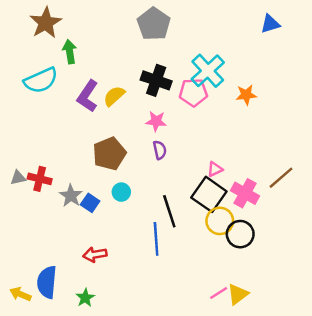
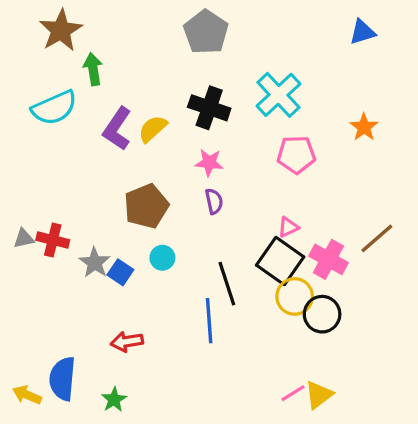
pink pentagon: (193, 92) -> (296, 155), moved
orange star: (246, 95) -> (364, 127), moved, turned -30

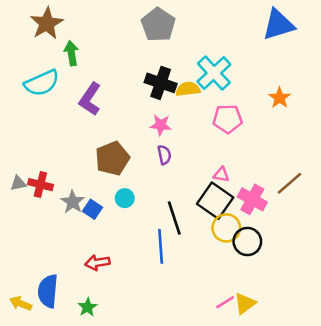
blue triangle: (362, 32) -> (278, 25), size x1.6
yellow semicircle: (153, 129) -> (188, 89), moved, turned 35
pink triangle: (288, 227) -> (221, 175), turned 35

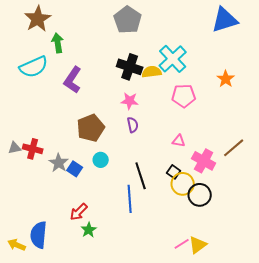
black square: (215, 201) -> (174, 172), moved, size x0.5
red arrow: (97, 263) -> (79, 212), turned -36
green star: (88, 307) -> (89, 230), moved

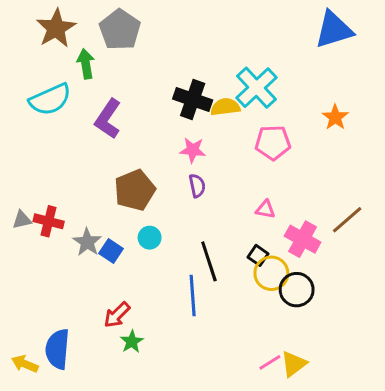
gray pentagon: (128, 20) -> (120, 30), moved

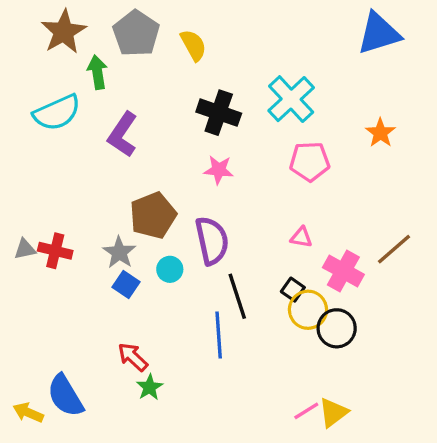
yellow semicircle: (225, 107) -> (193, 45), moved, turned 68
purple semicircle: (197, 186) -> (212, 241), moved, size x1.8
gray star: (87, 242) -> (119, 252), moved
red arrow: (117, 315) -> (133, 357), turned 88
blue semicircle: (57, 349) -> (65, 396), turned -36

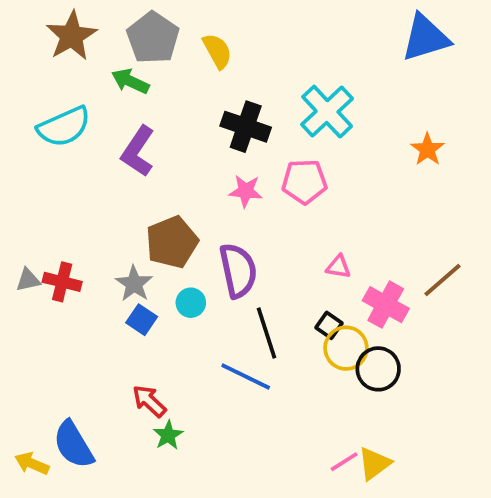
green arrow: (97, 72) -> (130, 81), moved, turned -56
pink pentagon: (310, 161) -> (304, 182), moved
blue line: (219, 335) -> (246, 376), turned -60

